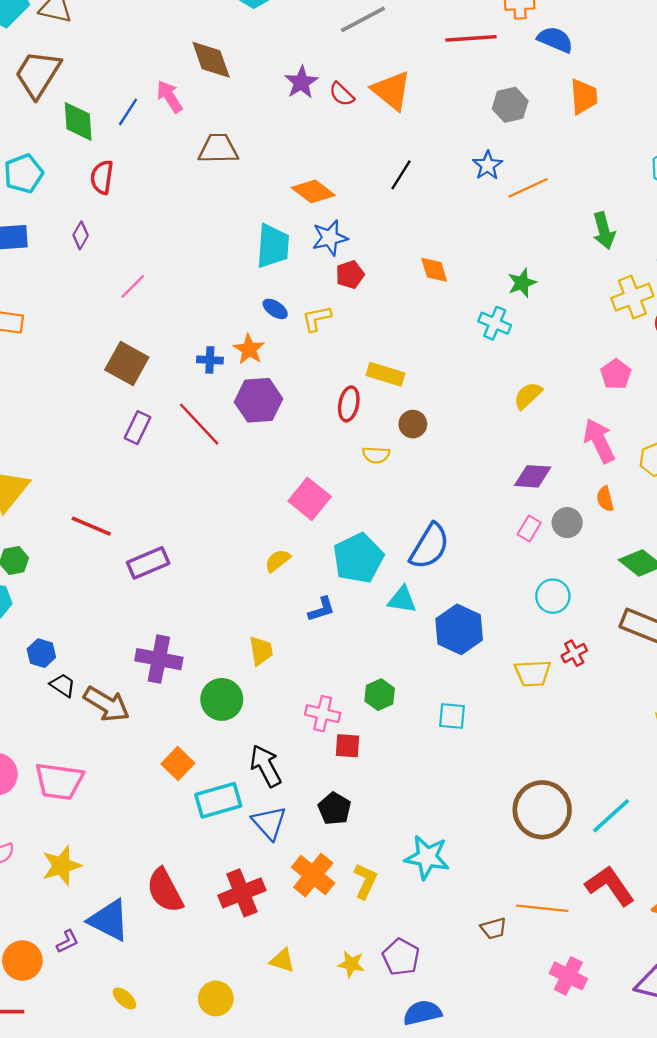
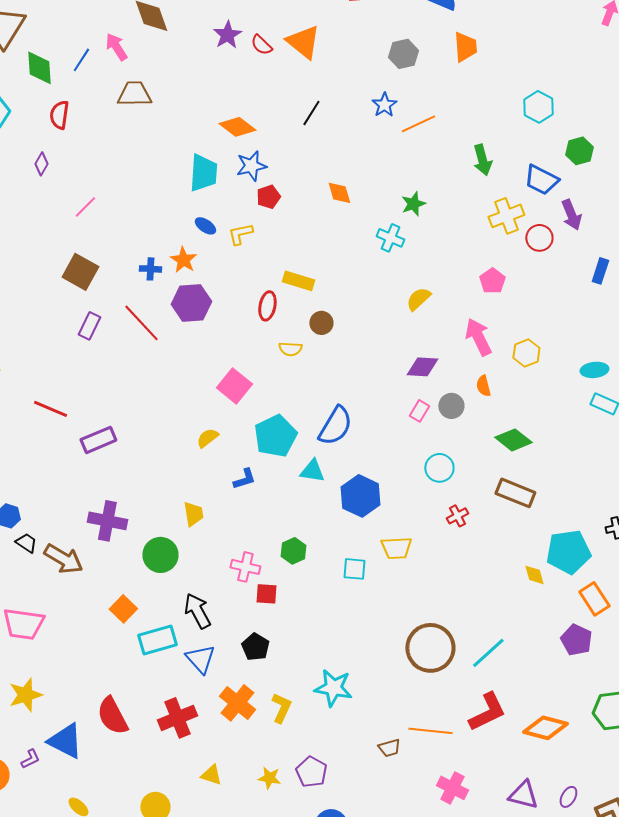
brown trapezoid: (218, 149) -> (134, 94), moved
yellow trapezoid: (533, 673) -> (396, 548), moved
red L-shape: (610, 886) -> (487, 712), turned 99

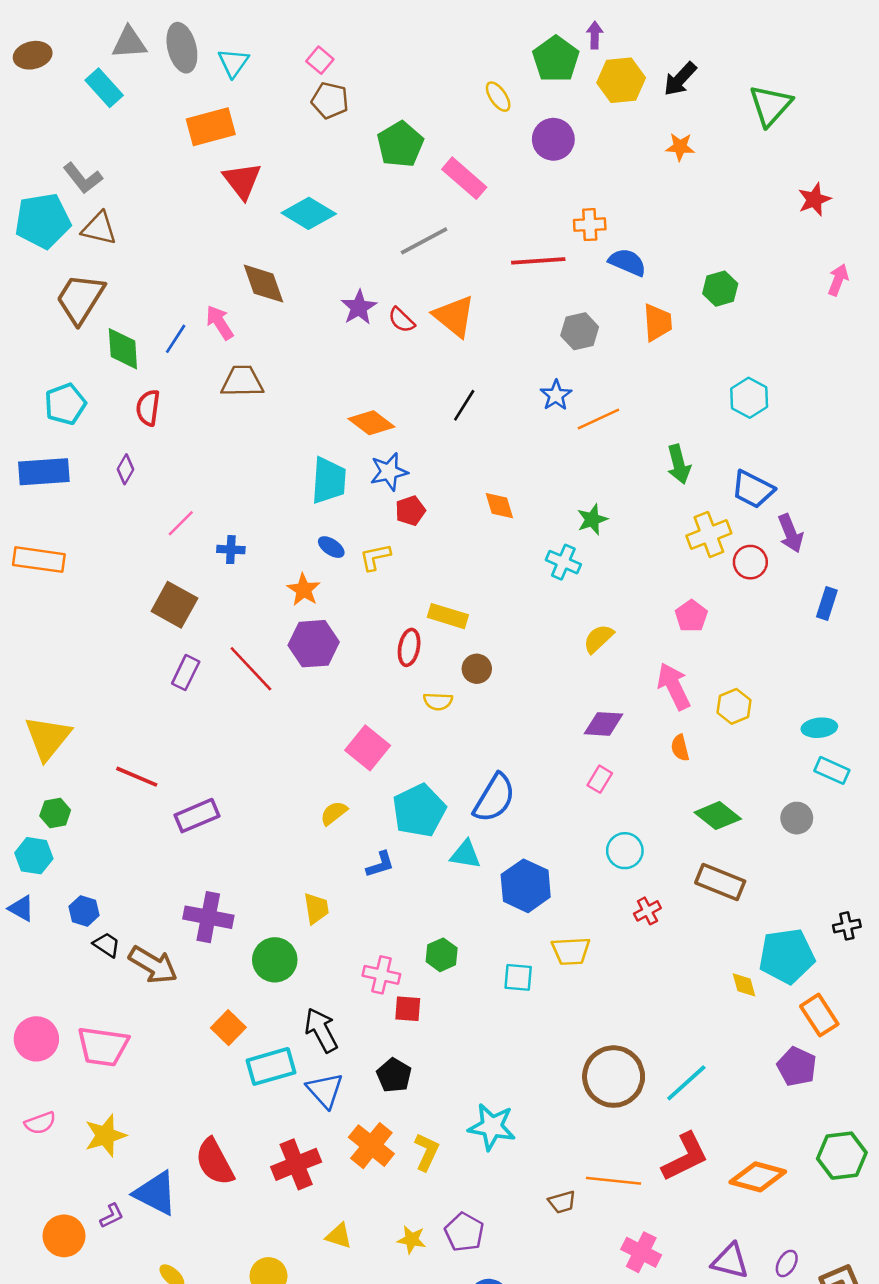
green hexagon: (579, 151) -> (720, 289), moved
blue cross: (150, 269) -> (231, 550), moved
gray circle: (451, 406) -> (797, 818), moved

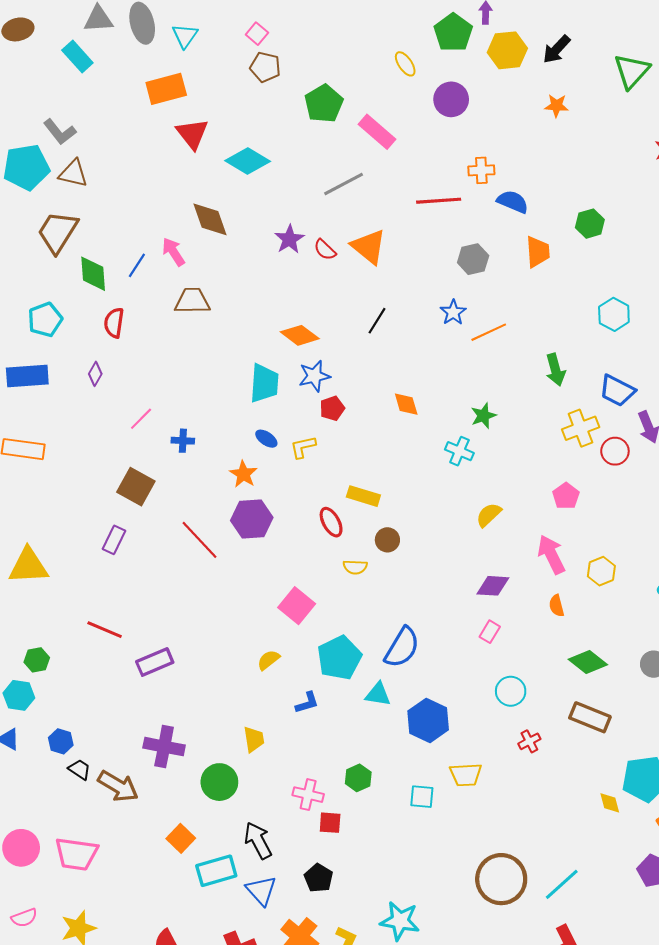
red ellipse: (409, 647) -> (331, 522), turned -40
purple rectangle: (186, 673) -> (114, 540), moved
yellow triangle: (48, 738) -> (28, 566), moved, turned 48

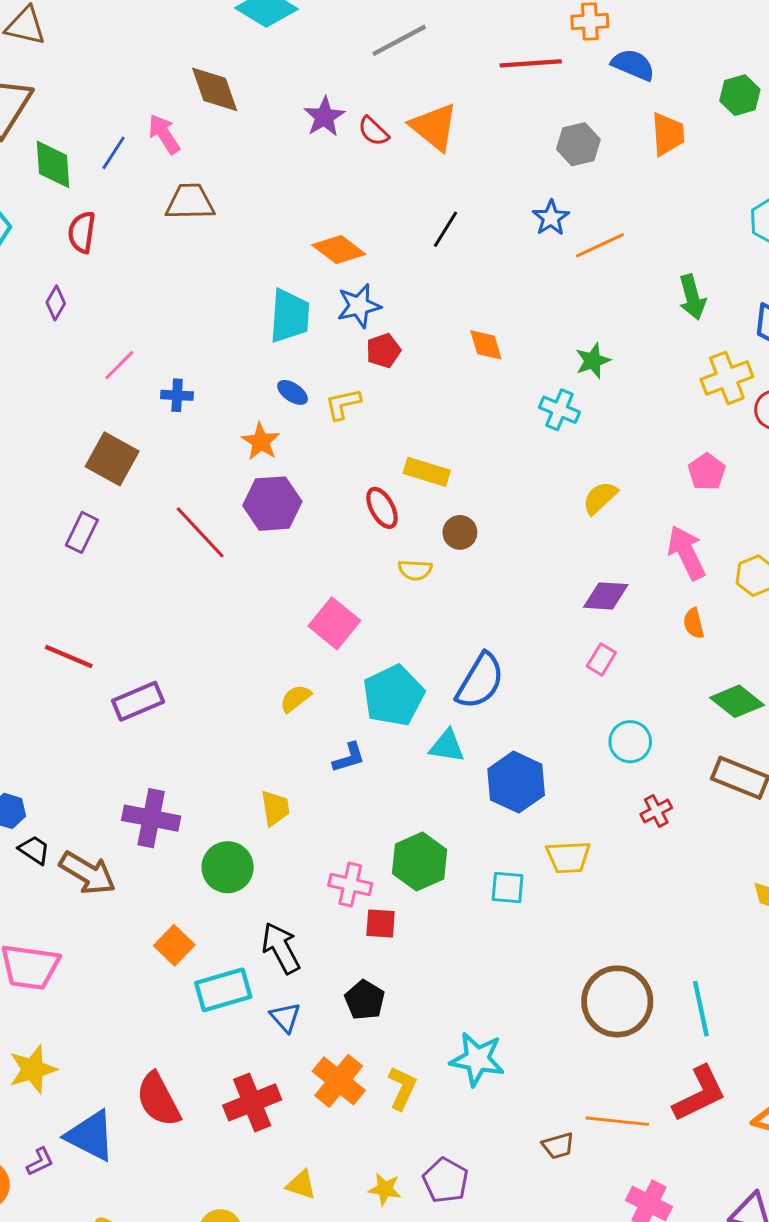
green hexagon: (358, 778) -> (420, 861), size x1.5
cyan line: (562, 884) -> (701, 1009), turned -60
blue triangle: (261, 891) -> (285, 1017), size x0.7

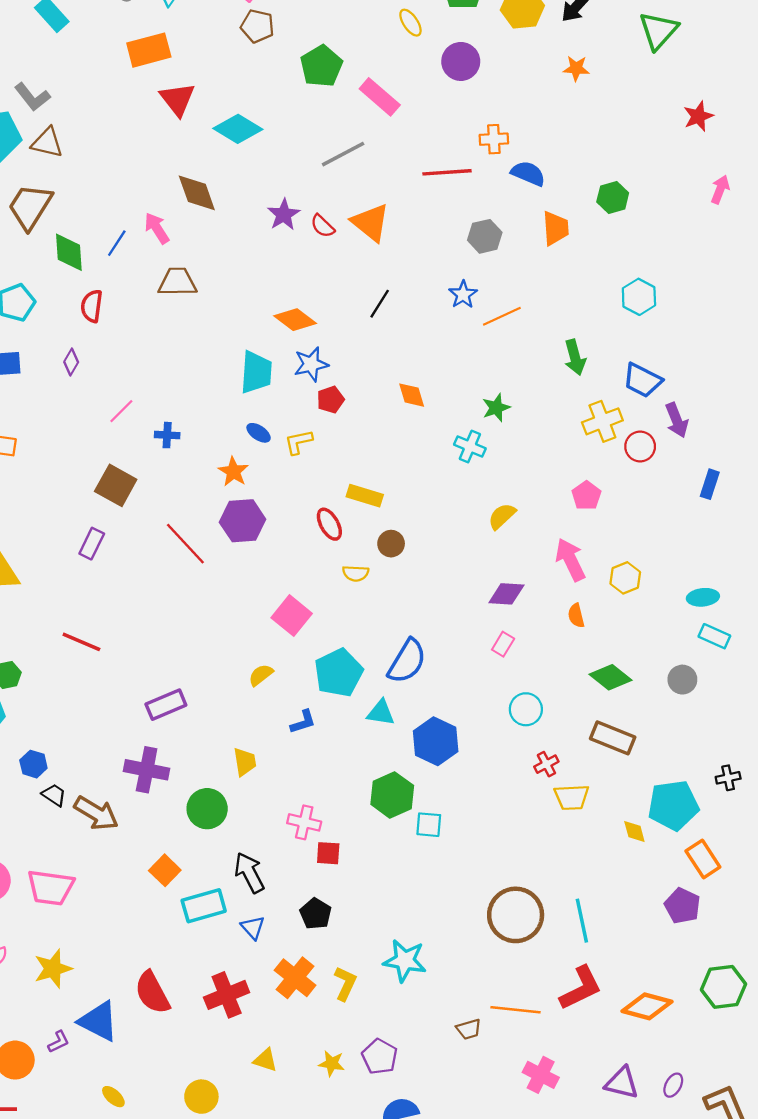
purple rectangle: (138, 701) -> (166, 705), moved
yellow trapezoid: (568, 857) -> (572, 797), moved
green hexagon: (420, 861) -> (392, 795), moved

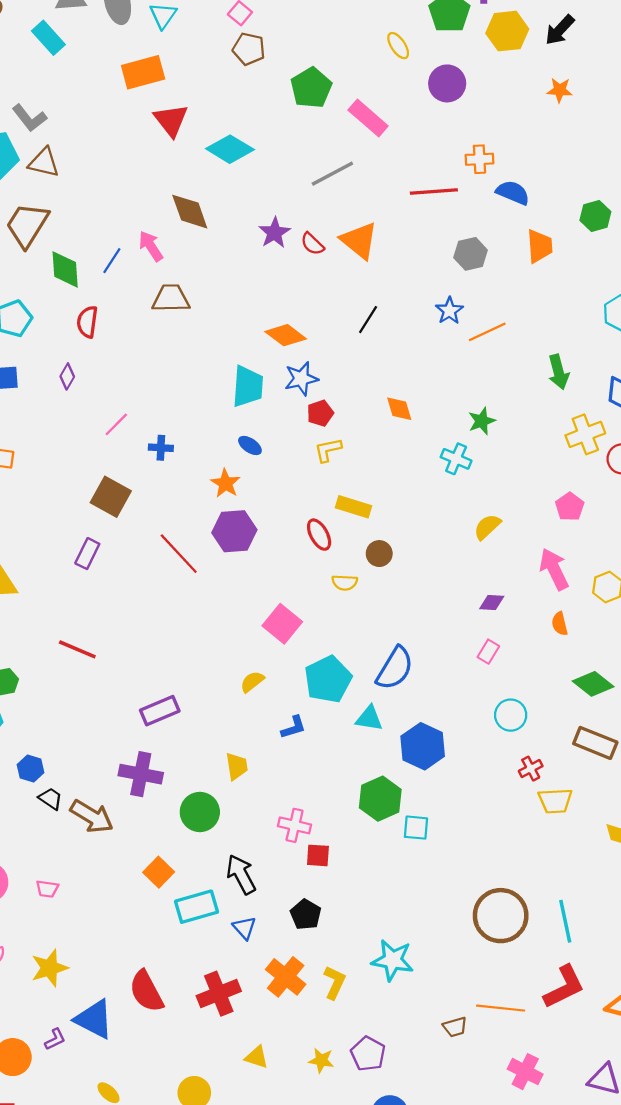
yellow L-shape: (299, 442) -> (328, 450), moved
purple diamond: (506, 594) -> (492, 603), size x0.7
pink trapezoid: (51, 888) -> (47, 889), size x0.5

